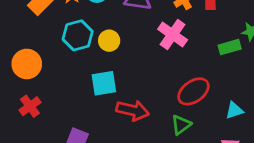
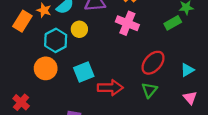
yellow circle: (109, 41) -> (79, 29), moved
orange circle: (27, 64) -> (46, 68), moved
red cross: (30, 106) -> (21, 102), moved

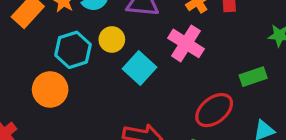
green rectangle: (173, 23) -> (253, 77), moved
cyan square: (84, 72) -> (139, 68), moved, turned -36

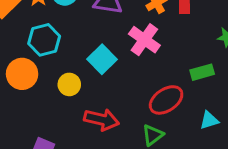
yellow circle: (112, 39) -> (69, 84), moved

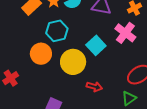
yellow circle: (69, 84) -> (73, 62), size x1.6
red arrow: (102, 120) -> (94, 87), size x0.7

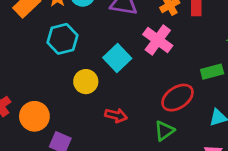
orange circle: (41, 54) -> (34, 116), moved
yellow circle: (73, 62) -> (86, 82), size x0.7

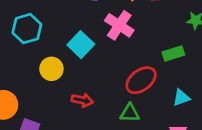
green triangle: (164, 131) -> (130, 113), turned 40

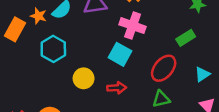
cyan square: (81, 45) -> (120, 54), moved
red arrow: (82, 100) -> (117, 88), moved

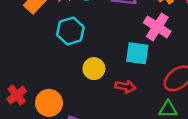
cyan square: (120, 54) -> (137, 53), turned -35

